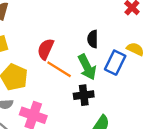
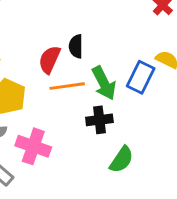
black semicircle: (93, 39) -> (76, 46), moved
orange line: (59, 69) -> (67, 86), turned -40

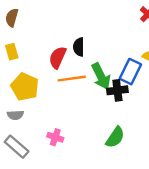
black cross: (99, 120) -> (117, 90), moved
pink cross: (33, 146) -> (55, 137), moved, size x0.6

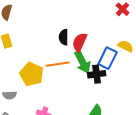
red semicircle: (58, 57) -> (80, 42), moved
yellow pentagon: (25, 87) -> (32, 74), moved

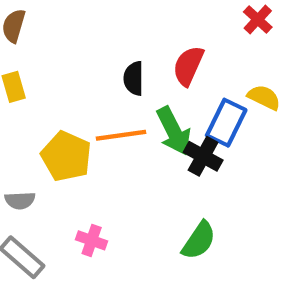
red semicircle: (80, 42) -> (188, 66), moved
black cross: (97, 74) -> (203, 156), turned 36

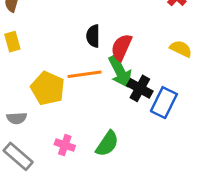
red semicircle: (188, 66) -> (121, 47), moved
blue rectangle: (226, 123) -> (164, 103), moved
green semicircle: (199, 240) -> (107, 144), moved

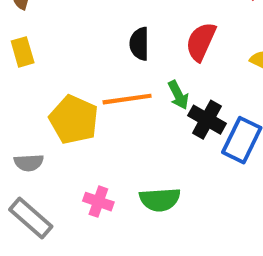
red semicircle: (121, 47) -> (201, 42), moved
green arrow: (120, 71) -> (178, 95), size x0.6
green semicircle: (107, 144) -> (160, 200), turned 52

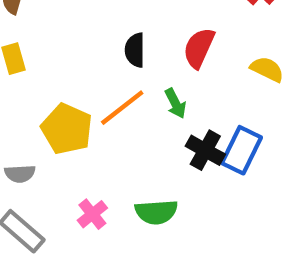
orange line: (127, 99) -> (122, 108), turned -30
black cross: (207, 120) -> (205, 150), moved
pink cross: (98, 202) -> (92, 214), turned 32

